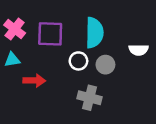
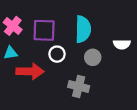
white circle: (78, 61) -> (57, 54), moved
red arrow: (34, 81) -> (30, 71), size x1.4

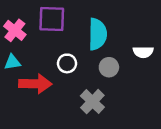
purple square: (44, 30) -> (52, 19), moved
gray cross: (79, 86) -> (92, 102), turned 30

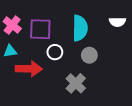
purple square: (52, 19) -> (40, 29), moved
white semicircle: (143, 52) -> (117, 22), moved

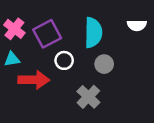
purple square: (40, 29) -> (47, 34), turned -30

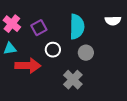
purple square: (47, 34) -> (39, 28), size x0.7

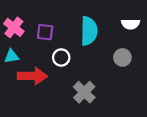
purple square: (39, 28) -> (45, 32), turned 35
gray circle: (86, 53) -> (122, 57), moved

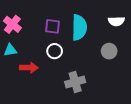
purple square: (45, 32) -> (52, 26), moved
red arrow: (32, 76) -> (29, 68), size x0.7
gray cross: (84, 92) -> (75, 82), turned 30

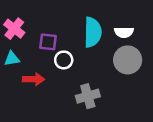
white semicircle: (116, 21) -> (124, 32), moved
purple square: (52, 26) -> (48, 42), moved
gray circle: (109, 51) -> (128, 60), size x1.5

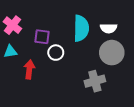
red arrow: (34, 79) -> (29, 69), turned -84
gray cross: (88, 96) -> (95, 81), moved

